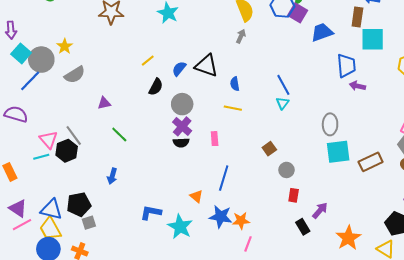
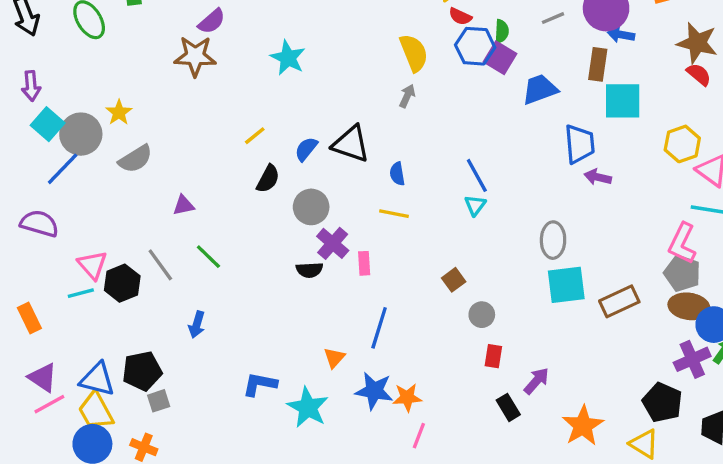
purple cross: (182, 126) -> (333, 243), moved
gray line: (74, 136) -> (160, 265), moved
orange triangle: (196, 196) -> (334, 358), turned 32

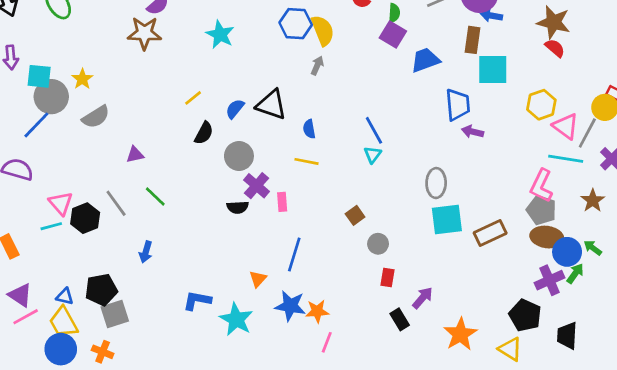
blue hexagon: (475, 46) -> (296, 24), moved
cyan square: (48, 124) -> (39, 76), moved, turned -35
blue triangle: (97, 379) -> (65, 296), size x0.6
gray square: (159, 401) -> (115, 314), size x1.5

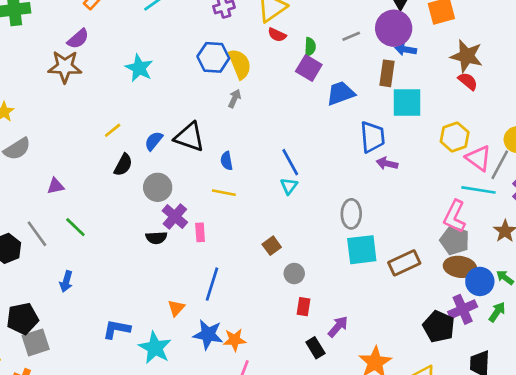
green arrow: (575, 273) -> (497, 312), moved
black pentagon: (525, 315) -> (439, 327), moved

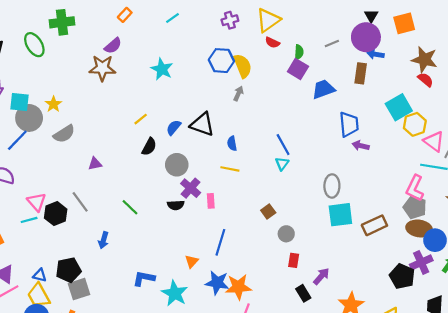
cyan square: (407, 102) -> (399, 107), moved, turned -30
green line: (75, 227) -> (130, 207), moved
orange star: (235, 340) -> (238, 287), size x1.4

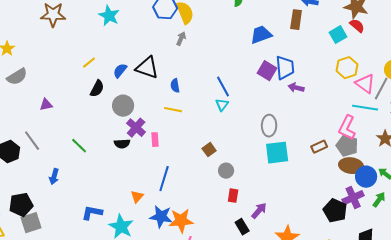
purple square: (298, 69) -> (267, 71), moved
cyan square: (399, 107) -> (338, 35), moved, size x0.7
brown rectangle: (374, 225) -> (319, 147), moved, size x0.7

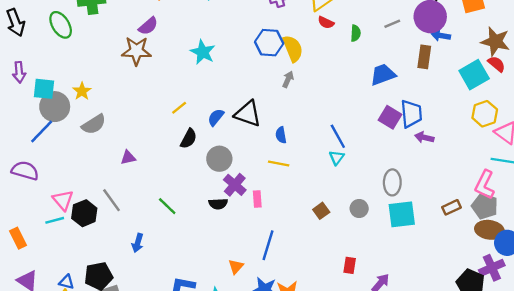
cyan square: (338, 35) -> (474, 75), size x1.4
gray circle: (226, 171) -> (359, 208), moved

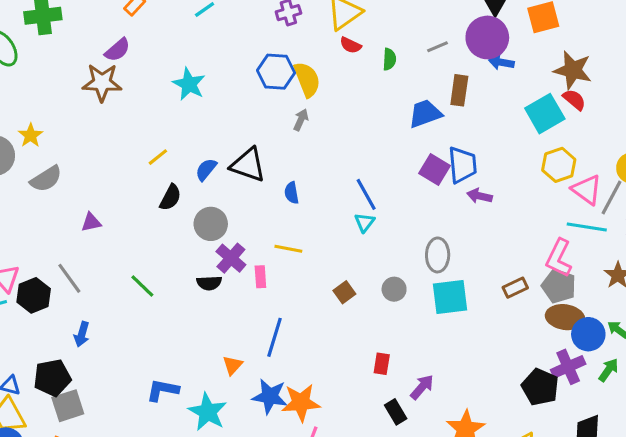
brown rectangle: (424, 57) -> (459, 90), moved
yellow line: (279, 163) -> (288, 249), moved
blue arrow: (138, 243) -> (82, 334), moved

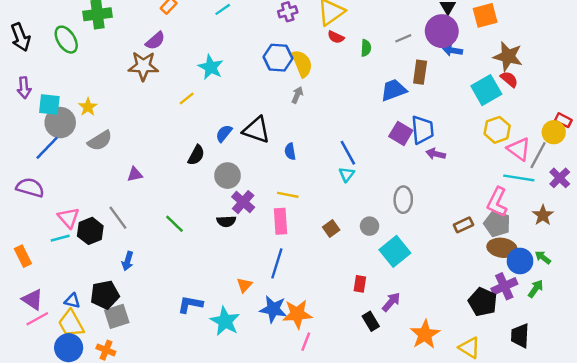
yellow line: (158, 157) -> (187, 99), moved
pink rectangle: (260, 277) -> (280, 221), moved, size x1.5
cyan square: (450, 297) -> (395, 251), moved, turned -32

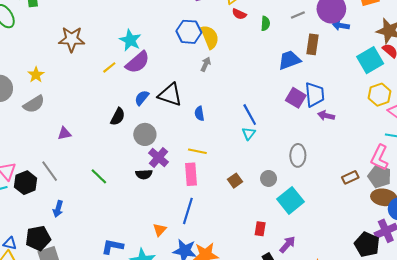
purple semicircle: (155, 41) -> (138, 62), moved, size x1.4
yellow star: (88, 107) -> (36, 75), moved

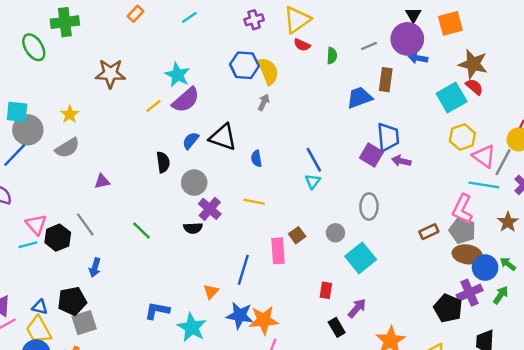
purple square: (296, 98) -> (371, 155), moved
black semicircle: (118, 117) -> (163, 162), turned -36
pink rectangle: (191, 174) -> (278, 251), moved

